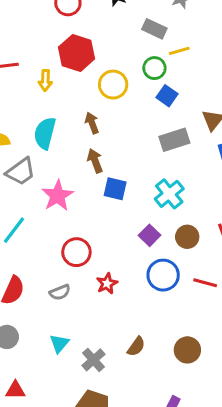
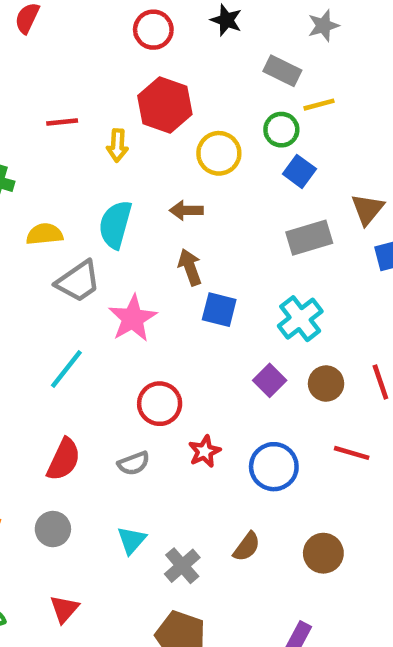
brown arrow: (92, 123) -> (186, 210), turned -70
blue circle: (163, 275) -> (274, 467), moved
red triangle: (15, 390) -> (64, 609), turned -50

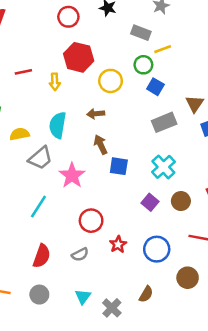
brown circle: (323, 553) -> (188, 278), moved

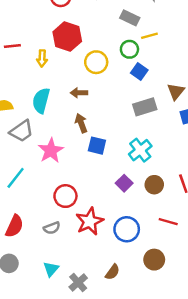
red star: (118, 244) -> (90, 221), size x1.6

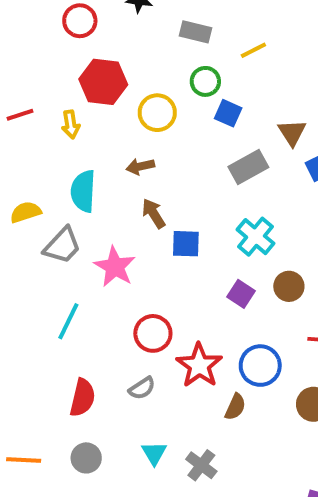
yellow line: (149, 36) -> (253, 50), moved
brown semicircle: (113, 272) -> (235, 407), moved

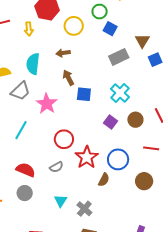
red semicircle: (83, 398) -> (26, 170), turned -84
gray circle: (86, 458) -> (25, 193), moved

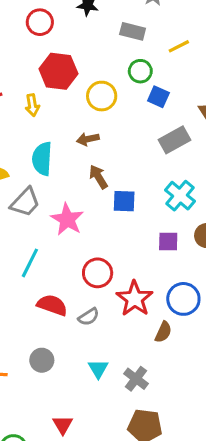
purple square: (111, 122) -> (168, 241), turned -32
red semicircle: (26, 170) -> (52, 305), moved

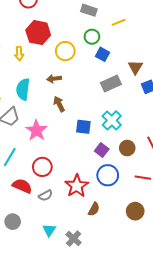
blue square: (124, 201) -> (83, 127), moved
purple square: (168, 241) -> (102, 150), turned 32
red circle: (98, 273) -> (42, 167), moved
blue circle: (183, 299) -> (108, 175), moved

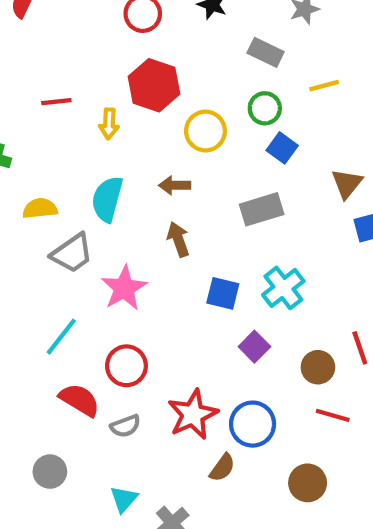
gray rectangle: (111, 84) -> (262, 209), moved
brown circle: (127, 148) -> (318, 367), moved
blue circle: (108, 175) -> (253, 424), moved

